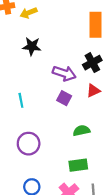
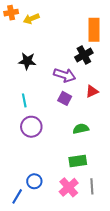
black star: (32, 46) -> (27, 61), moved
black cross: (92, 63) -> (84, 55), moved
purple circle: (29, 144) -> (31, 127), moved

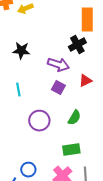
purple circle: (31, 127) -> (39, 121), moved
green semicircle: (81, 129) -> (74, 118), turned 133

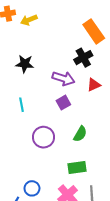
orange rectangle: (87, 20) -> (94, 31), turned -35
red triangle: (85, 81) -> (94, 85), moved
purple square: (58, 88) -> (63, 103), turned 32

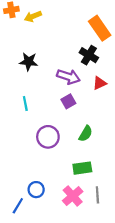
black cross: (83, 58) -> (89, 55), turned -30

